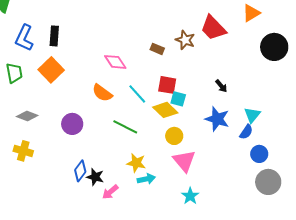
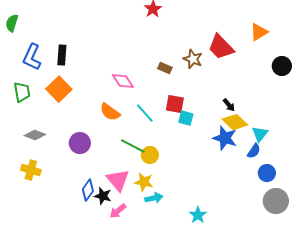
black circle: (274, 47) -> (282, 66), size x0.7
yellow diamond: (165, 110) -> (235, 122), moved
yellow circle: (174, 136) -> (150, 155), moved
pink triangle: (184, 161) -> (118, 180), moved

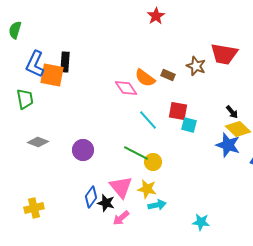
red trapezoid: (221, 47) -> (224, 54), turned -36
orange square: (59, 89) -> (52, 75), moved, turned -35
orange semicircle: (110, 112) -> (145, 78), moved
yellow cross: (31, 170) -> (34, 208), moved, turned -30
cyan star: (198, 215) -> (201, 222), turned -30

